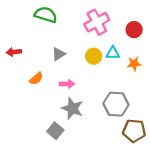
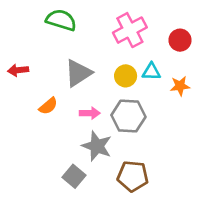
gray triangle: (59, 54) -> (78, 73), size x1.5
gray hexagon: (116, 104) -> (128, 116), moved
brown pentagon: (134, 131) -> (133, 176), moved

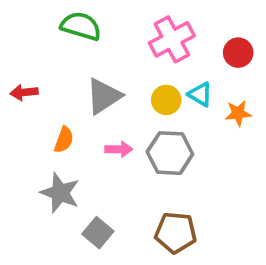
cyan triangle: (151, 72) -> (200, 94), turned 30
orange semicircle: (48, 106) -> (64, 140), turned -30
gray star: (97, 146) -> (60, 193), moved

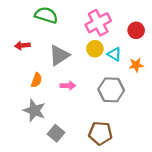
red arrow: (24, 92) -> (22, 45), moved
yellow circle: (166, 100) -> (95, 49), moved
gray hexagon: (170, 153) -> (111, 90), moved

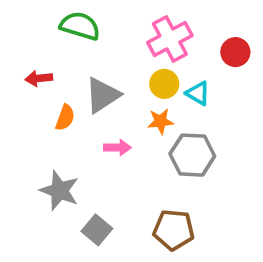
orange star: (136, 65) -> (161, 121), moved
orange semicircle: (36, 80) -> (65, 118), moved

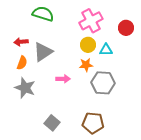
cyan triangle: (198, 93) -> (106, 50), turned -32
gray triangle: (102, 95) -> (43, 52), moved
orange semicircle: (65, 118) -> (22, 63), moved
gray star: (59, 191) -> (25, 88), moved

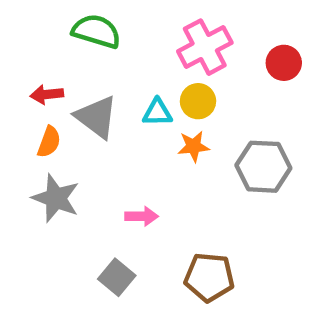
cyan triangle: (106, 50) -> (157, 112), moved
gray triangle: (43, 52) -> (96, 117), turned -50
pink arrow: (63, 79) -> (142, 216), moved
gray hexagon: (103, 83) -> (263, 167), moved

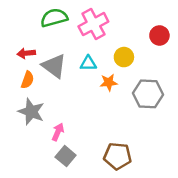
green semicircle: (96, 31) -> (54, 18), turned -32
pink cross: (205, 47) -> (93, 24), moved
yellow circle: (198, 101) -> (124, 57), moved
pink arrow: (142, 216) -> (58, 132), moved, turned -66

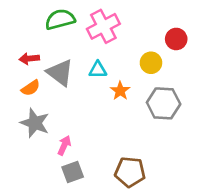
yellow circle: (124, 57) -> (151, 63), moved
orange semicircle: (27, 80) -> (31, 88), turned 36
orange star: (109, 82) -> (120, 91), turned -30
gray square: (66, 156) -> (73, 172), turned 30

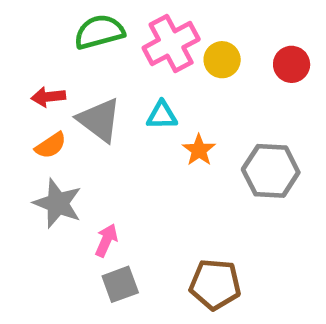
yellow circle: (151, 63) -> (222, 60), moved

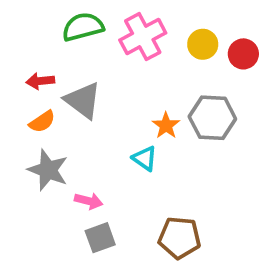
yellow circle: (222, 60) -> (203, 44), moved
cyan triangle: (162, 115) -> (145, 158), moved, turned 36
gray hexagon: (271, 171) -> (212, 118), moved
pink arrow: (106, 240) -> (89, 201), turned 80

